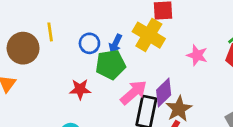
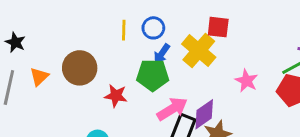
yellow line: (50, 32) -> (124, 30), moved
blue circle: (89, 43) -> (153, 28), moved
brown circle: (23, 48) -> (80, 68), moved

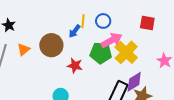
yellow cross: (199, 51) -> (126, 52), moved
blue arrow: (162, 54) -> (75, 31), moved
pink arrow: (172, 109) -> (112, 40), moved

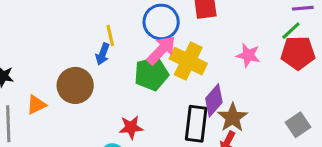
blue circle: (103, 21) -> (161, 22), moved, size x1.5
orange triangle: (24, 49) -> (36, 105), turned 32
red star: (75, 66) -> (131, 127), moved

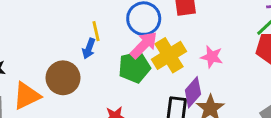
pink star: (248, 55) -> (212, 57), moved
yellow cross: (188, 61) -> (169, 55), turned 32
orange triangle: (36, 105) -> (27, 96), size x1.5

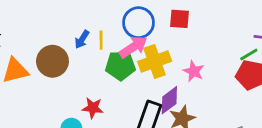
yellow line: (96, 31) -> (101, 40), moved

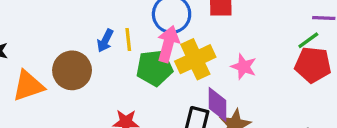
pink arrow: (133, 47) -> (168, 44), turned -36
purple diamond: (169, 100) -> (217, 104), turned -48

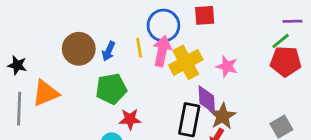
yellow line: (128, 39) -> (139, 48), moved
green pentagon: (154, 68) -> (111, 89), moved
brown circle: (72, 70) -> (79, 49), moved

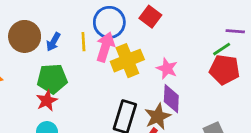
red square: (205, 15) -> (150, 17), turned 35
purple diamond: (207, 100) -> (171, 99), moved
red star: (130, 119) -> (47, 101), moved, turned -30

